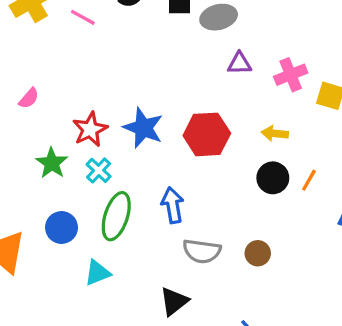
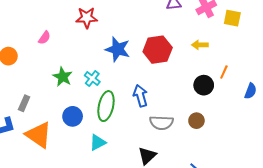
red star: (90, 129) -> (87, 18), moved, turned 30
black circle: (273, 178) -> (204, 85), moved

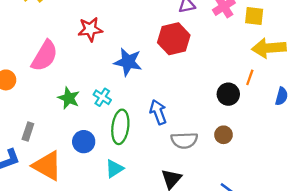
pink semicircle: (44, 38) -> (45, 56), size x2.0
yellow arrow: (200, 45) -> (269, 48), moved, size x1.8
red hexagon: (158, 50) -> (174, 39), moved

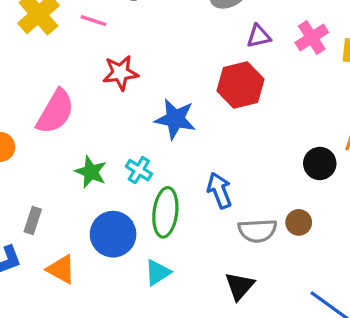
brown circle: (223, 135) -> (299, 222), moved
blue circle: (84, 142) -> (113, 234), size x1.4
orange triangle: (47, 166) -> (61, 269), size x0.7

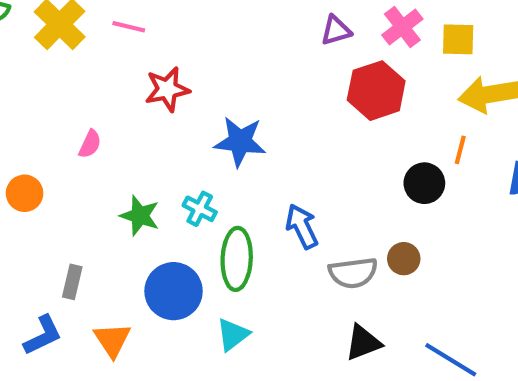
red hexagon: (240, 85) -> (376, 91), moved
pink semicircle: (55, 112) -> (90, 144), size x0.5
orange triangle: (61, 269) -> (112, 340), turned 32
black triangle: (240, 286) -> (363, 343), moved, turned 32

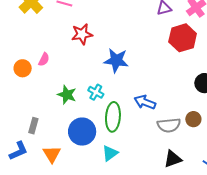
orange circle: (25, 193) -> (23, 68), moved
blue arrow: (302, 226) -> (145, 102), turned -45

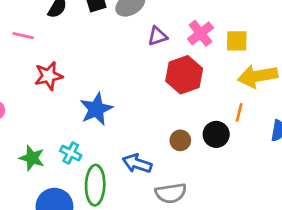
blue star: (116, 60) -> (96, 109), turned -30
brown circle: (193, 119) -> (180, 140), moved

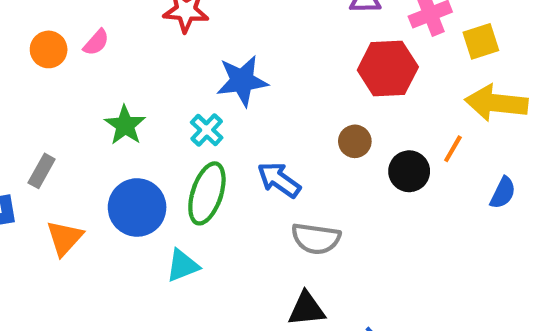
yellow square: (237, 41) -> (481, 41), turned -35
brown circle: (180, 140) -> (355, 141), moved
cyan cross: (71, 153) -> (207, 130), moved

